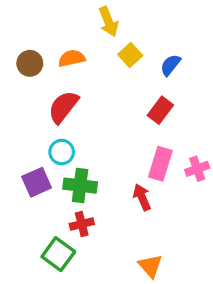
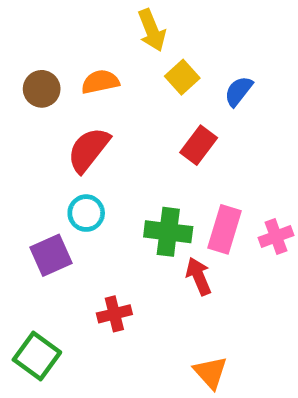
red rectangle: (160, 110) -> (199, 145), moved
green cross: (80, 186) -> (168, 232), moved
green square: (58, 254) -> (37, 356), moved

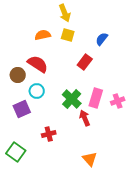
yellow square: (182, 77) -> (68, 35), moved, turned -32
brown circle: (42, 89) -> (18, 75), moved
red semicircle: (89, 150) -> (38, 64), turned 85
green cross: (168, 232) -> (72, 99), turned 36

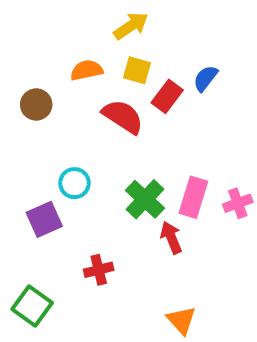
yellow arrow: (65, 13) -> (131, 26), turned -102
red rectangle: (85, 62) -> (167, 96), moved
red semicircle: (38, 64) -> (123, 117), moved
brown circle: (18, 75) -> (36, 104), moved

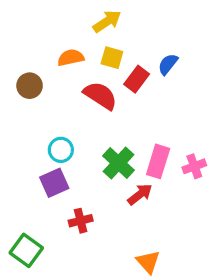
purple square: (44, 219) -> (54, 183), moved
red arrow: (171, 238) -> (140, 194), turned 75

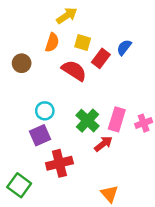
yellow arrow: (107, 21) -> (67, 16), moved
orange semicircle: (71, 58) -> (52, 42), turned 120
red cross: (81, 221) -> (59, 163), size x1.5

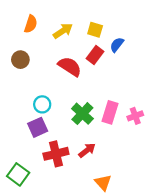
yellow arrow: (67, 16) -> (63, 31), moved
orange semicircle: (52, 42) -> (31, 24), moved
yellow square: (83, 42) -> (95, 30), moved
red arrow: (103, 144) -> (87, 150), moved

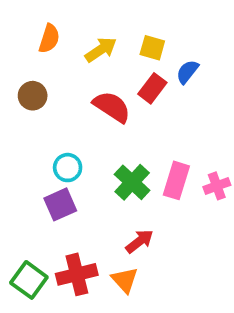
red cross: (56, 154) -> (77, 274), moved
orange triangle: (103, 182) -> (125, 280), moved

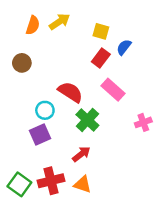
yellow arrow: (101, 50) -> (60, 22), moved
red semicircle: (112, 107) -> (70, 92), moved
pink rectangle: (176, 180) -> (113, 90), moved, turned -65
red arrow: (139, 241) -> (81, 154), moved
orange triangle: (125, 280) -> (83, 184), turned -30

